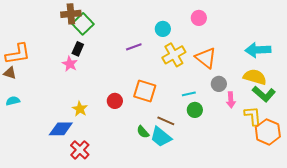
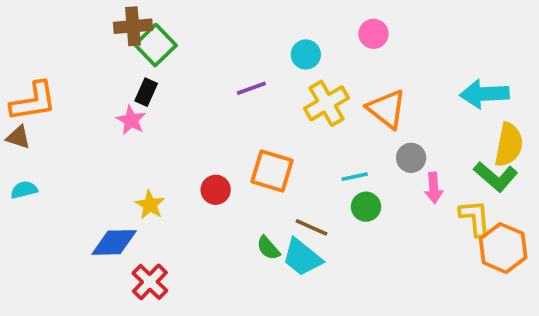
yellow semicircle: (255, 77) -> (509, 145), moved, turned 85

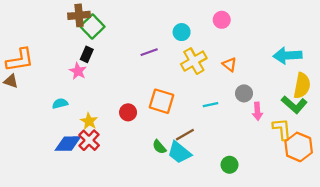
orange triangle: (387, 109) -> (230, 64), size x0.6
cyan semicircle: (24, 190) -> (60, 103), moved
green circle: (366, 207) -> (230, 165), moved
brown line: (311, 227) -> (185, 135), turned -54
red cross: (150, 282) -> (89, 140), moved

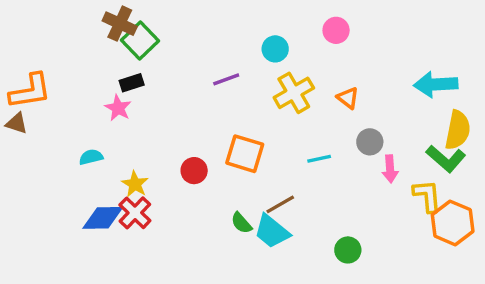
brown cross: (79, 15) -> (120, 24), turned 30
black rectangle: (87, 54) -> (132, 83), turned 48

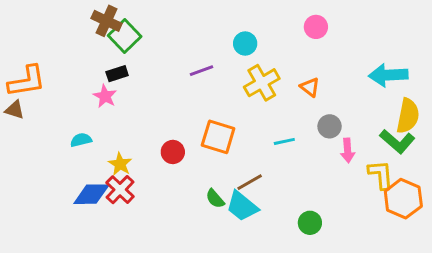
pink circle: (336, 30) -> (316, 27), moved

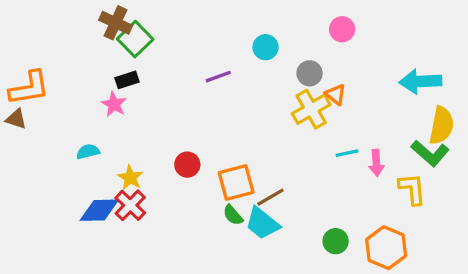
yellow cross: (262, 83) -> (311, 109), moved
gray circle: (330, 126) -> (310, 73), moved
orange square: (218, 137) -> (236, 182), moved, turned -32
cyan line: (284, 141) -> (347, 153), moved
orange hexagon: (403, 199) -> (386, 248), moved

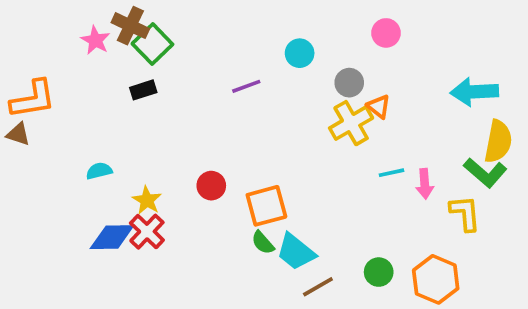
pink star: (114, 104) -> (95, 40), moved
brown line: (270, 197) -> (318, 287), moved

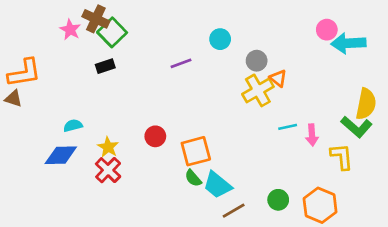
pink circle: (386, 33) -> (327, 30), moved
cyan arrow: (474, 92) -> (348, 43), moved
blue diamond: (112, 237) -> (61, 155), moved

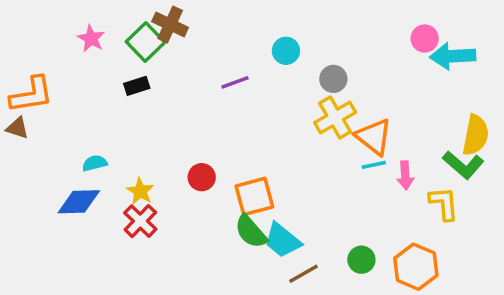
brown cross: (96, 19) -> (170, 24), moved
orange triangle: (278, 78) -> (374, 137), moved, size x1.6
green semicircle: (193, 178) -> (251, 232), size x1.5

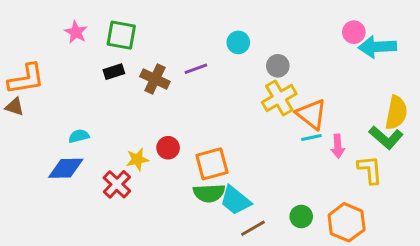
brown cross: (170, 24) -> (155, 79), moved
green square: (146, 42) -> (121, 35), turned -36
yellow star: (140, 191) -> (137, 159), moved, turned 30
green semicircle: (251, 232) -> (209, 193), turned -52

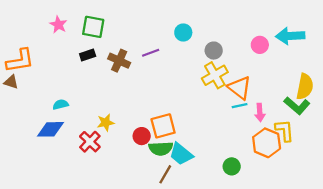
pink circle: (354, 32) -> (260, 45), moved
red circle: (168, 148) -> (142, 136), moved
orange hexagon: (347, 222) -> (267, 143), moved
brown line: (253, 228) -> (165, 174), moved, turned -30

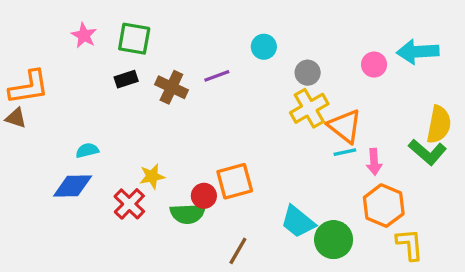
yellow L-shape: (285, 130) -> (410, 244), moved
green semicircle: (161, 148) -> (188, 214), moved
cyan trapezoid: (181, 154) -> (298, 222), moved
green circle: (232, 166) -> (334, 240), size x1.5

